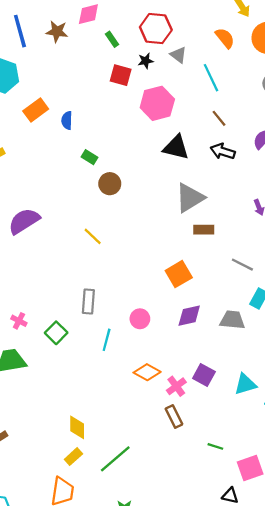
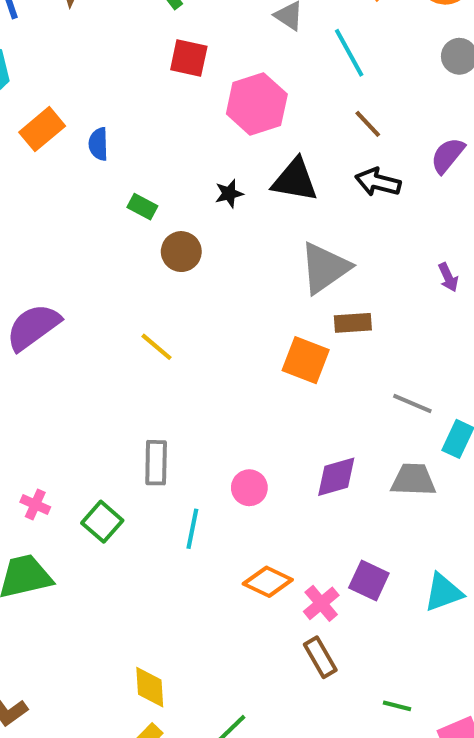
black star: (146, 61) -> (229, 194), moved
gray line: (242, 265) -> (412, 403), moved
orange square: (179, 274) -> (306, 360), moved, turned -35

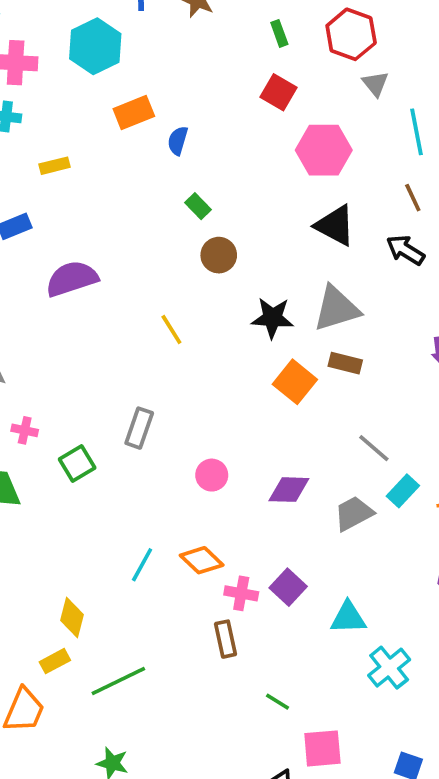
black star: (229, 194) -> (273, 318), moved, size x1.6
gray trapezoid: (413, 480) -> (354, 513), turned -48
pink cross: (35, 504) -> (25, 430), turned -30
cyan line: (192, 529) -> (142, 565), moved
pink cross: (321, 603) -> (241, 593), turned 32

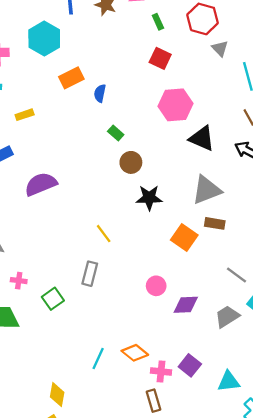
pink hexagon: (324, 150) -> (175, 105), moved
black star: (273, 318) -> (149, 198), moved
yellow line: (171, 329) -> (104, 234), moved
pink circle: (212, 475) -> (156, 286), moved

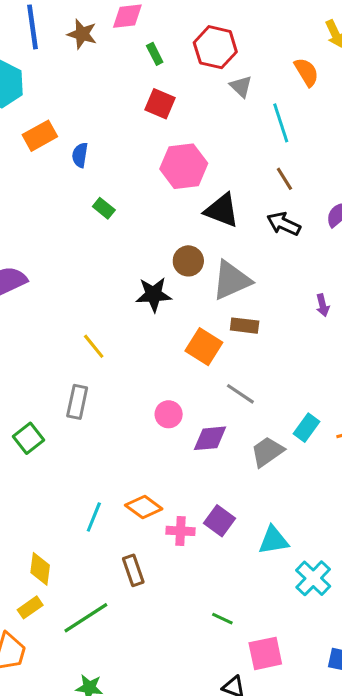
brown circle: (131, 162) -> (188, 261), moved
gray line: (237, 275) -> (240, 394), moved
brown rectangle: (153, 401) -> (133, 570), moved

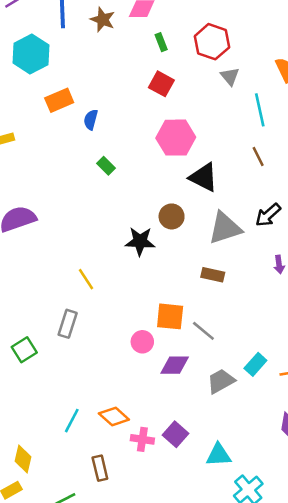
black arrow: (284, 224) -> (268, 215), moved, turned -72
gray triangle: (231, 280) -> (225, 228), moved
orange square: (204, 347) -> (170, 316), moved, turned -32

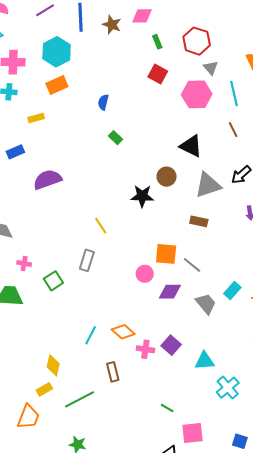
orange rectangle: (59, 100) -> (57, 85), moved
pink hexagon: (176, 138) -> (197, 94), moved
gray trapezoid: (221, 381) -> (206, 304), turned 80

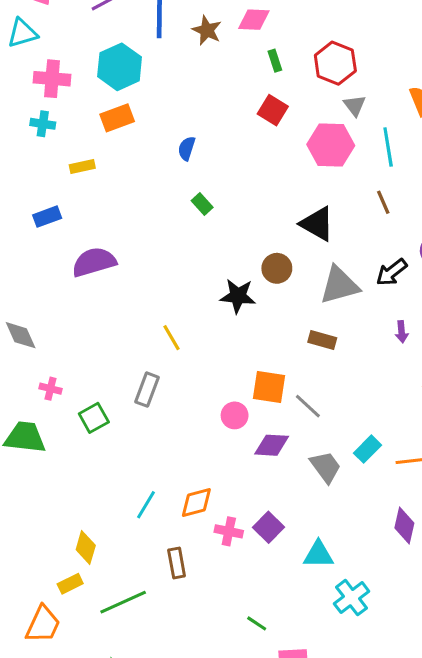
orange diamond: (123, 332) -> (196, 502), turned -60

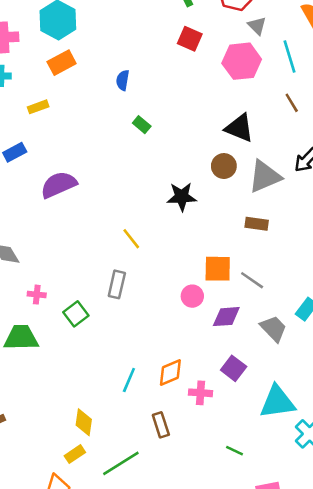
brown circle: (277, 268) -> (224, 166), moved
purple square: (268, 527) -> (234, 368), moved
cyan triangle: (318, 554) -> (277, 402), size x1.4
green line: (257, 623) -> (234, 451), moved

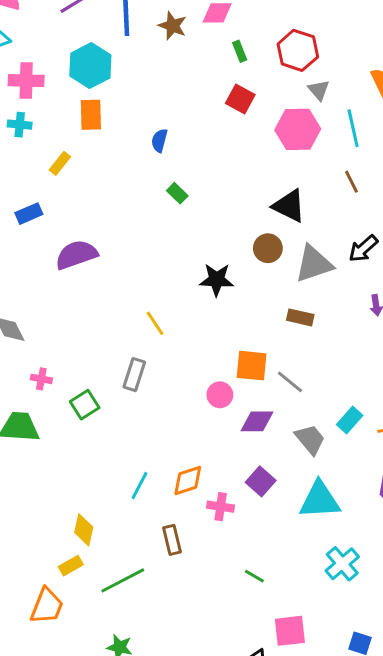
orange rectangle: (62, 63) -> (91, 115), turned -68
yellow rectangle: (38, 107) -> (60, 163), turned -36
cyan triangle: (277, 402) -> (320, 500), moved

